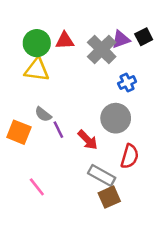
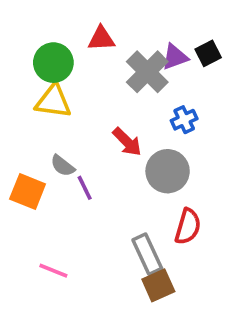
red triangle: (65, 41) -> (101, 39), moved
red arrow: (88, 140) -> (127, 142), moved
gray rectangle: (102, 175) -> (147, 254), turned 36
pink line: (37, 187) -> (53, 271), turned -30

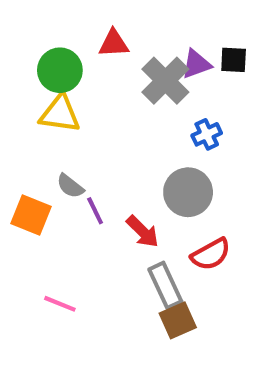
black square: (208, 53) -> (234, 60), turned 30
red arrow: (127, 142) -> (143, 232), moved
red semicircle: (188, 226) -> (211, 254), turned 45

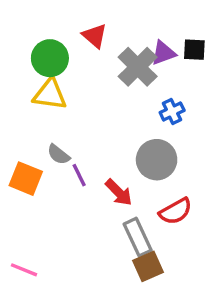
red triangle: (114, 43) -> (95, 36), turned 44
pink line: (60, 304) -> (24, 270), moved

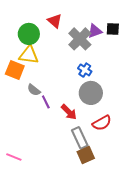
blue cross: (172, 112) -> (85, 70), moved, turned -32
orange square: (26, 179) -> (15, 70), moved

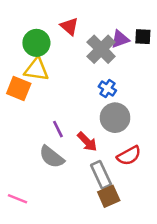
gray semicircle: (34, 90) -> (52, 157), moved, size x1.5

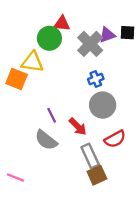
red triangle: (69, 26) -> (62, 24), turned -36
green circle: (36, 43) -> (49, 38), moved
blue cross: (107, 89) -> (96, 79), turned 35

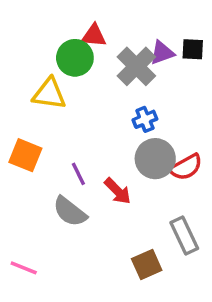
orange square: (17, 79) -> (25, 155), moved
red semicircle: (115, 139) -> (186, 167), moved
gray rectangle: (90, 156) -> (184, 235), moved

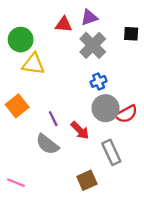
purple triangle: (162, 53) -> (89, 17), moved
green circle: (75, 58) -> (21, 40), moved
orange square: (25, 155) -> (17, 106), turned 30
gray rectangle: (184, 235) -> (111, 152), moved
brown square: (147, 265) -> (87, 180), moved

